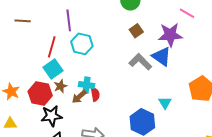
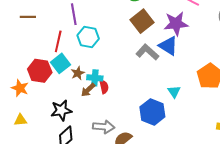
brown square: (136, 31) -> (142, 21), size x1.6
brown star: (60, 86) -> (78, 73), moved
red hexagon: (40, 94) -> (40, 71), moved

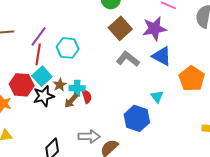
purple line: (74, 14) -> (39, 36), moved, turned 50
blue triangle: (168, 46) -> (162, 56), moved
black star: (61, 110) -> (44, 96), moved

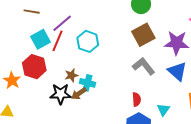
cyan square: (42, 76) -> (41, 39), moved
black star: (44, 96) -> (60, 94), moved
red semicircle: (87, 96) -> (137, 99), moved

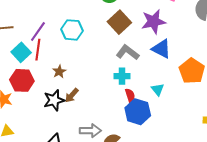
cyan hexagon: (88, 41) -> (72, 30), moved
brown star: (71, 75) -> (59, 72), moved
cyan cross: (87, 83) -> (122, 76), moved
red semicircle: (137, 99) -> (130, 95), moved

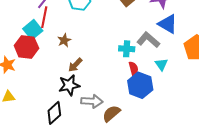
cyan square: (21, 52) -> (33, 30), moved
gray L-shape: (128, 52) -> (148, 40), moved
black star: (54, 100) -> (69, 85), moved

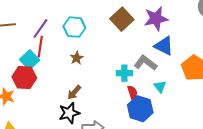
brown star: (64, 40) -> (77, 58), moved

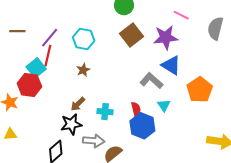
cyan cross: (124, 73) -> (105, 112), moved

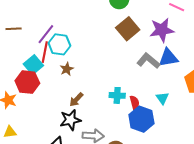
cyan hexagon: (84, 39) -> (59, 44), moved
blue triangle: (171, 65) -> (168, 58), turned -40
brown star: (83, 70) -> (67, 69), moved
gray L-shape: (151, 81) -> (148, 61), moved
cyan cross: (105, 112) -> (117, 95), moved

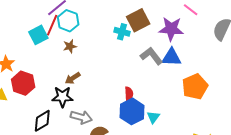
red hexagon: (27, 82) -> (23, 83), moved
cyan cross: (117, 95) -> (122, 32), moved
cyan triangle: (162, 98) -> (153, 117), moved

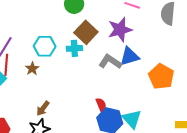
cyan hexagon: (68, 21) -> (45, 46), moved
brown star: (70, 46) -> (32, 69), moved
cyan triangle: (153, 117) -> (132, 119), size x1.5

